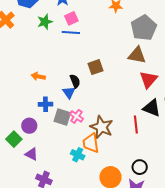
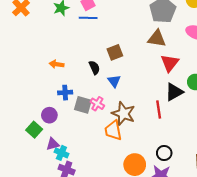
blue triangle: (69, 93) -> (114, 81), moved
black triangle: (152, 108) -> (174, 92), turned -48
purple triangle: (31, 154) -> (53, 144), turned -40
cyan cross: (78, 155) -> (61, 153), moved

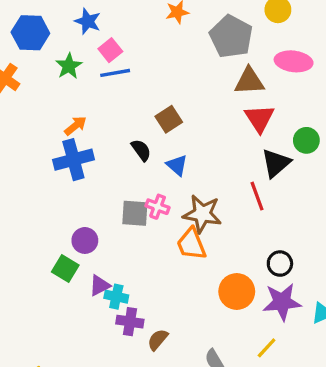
brown triangle: (157, 39) -> (249, 81), moved
orange arrow: (57, 64) -> (75, 126), moved, turned 144
blue cross: (65, 93) -> (73, 160), moved, size x1.6

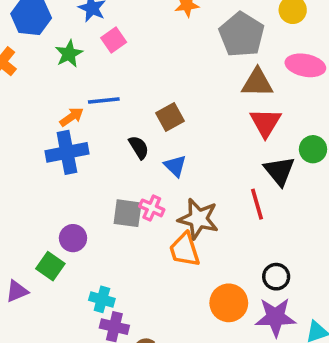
blue line: (115, 73) -> (104, 101), moved
black triangle: (276, 163) -> (279, 171), turned -32
purple triangle: (100, 286) -> (17, 291), moved

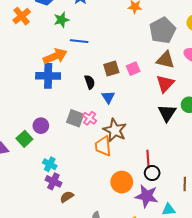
pink square: (114, 40) -> (133, 69), moved
blue line: (104, 101) -> (79, 41), moved
orange arrow: (72, 117) -> (55, 56), size x1.6
red line: (257, 204) -> (148, 159), moved

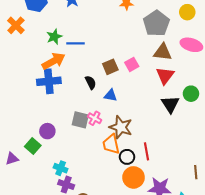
green star: (61, 20) -> (54, 37), moved
blue triangle: (108, 97) -> (111, 95), turned -40
red line: (148, 159) -> (147, 151), moved
black circle: (152, 173) -> (127, 157), moved

